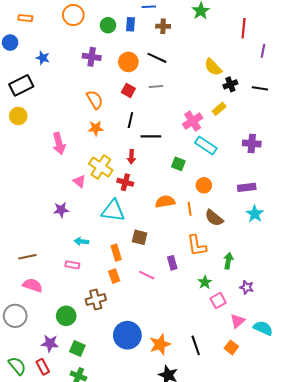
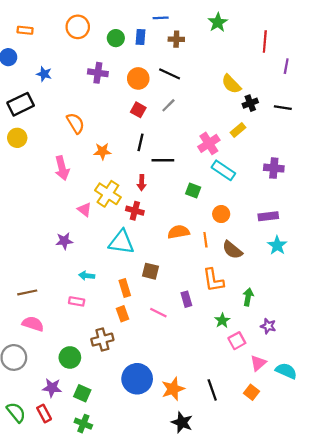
gray line: (156, 86) -> (168, 105), turned -40
orange semicircle: (95, 100) -> (75, 123), moved

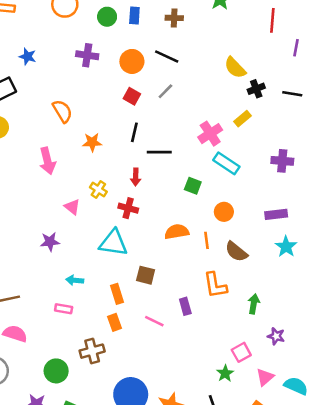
yellow cross: (108, 194) -> (98, 189), size x0.6
green star: (222, 320) -> (225, 373), moved

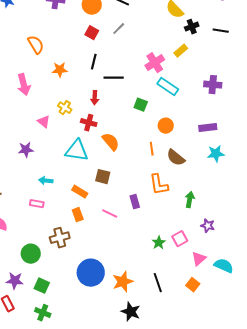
orange semicircle: (177, 232) -> (111, 142), moved, turned 60
cyan star: (286, 247) -> (216, 154), turned 30
orange rectangle: (117, 294) -> (80, 192), turned -42
green star: (225, 373) -> (159, 243), moved

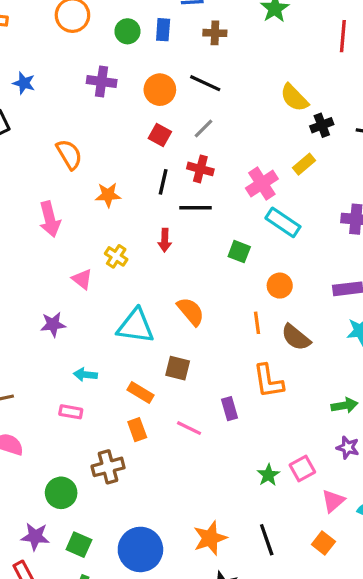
red cross: (89, 123) -> (200, 169), moved
green arrow: (190, 200) -> (344, 405), moved, turned 70
blue circle: (91, 273) -> (140, 549), moved

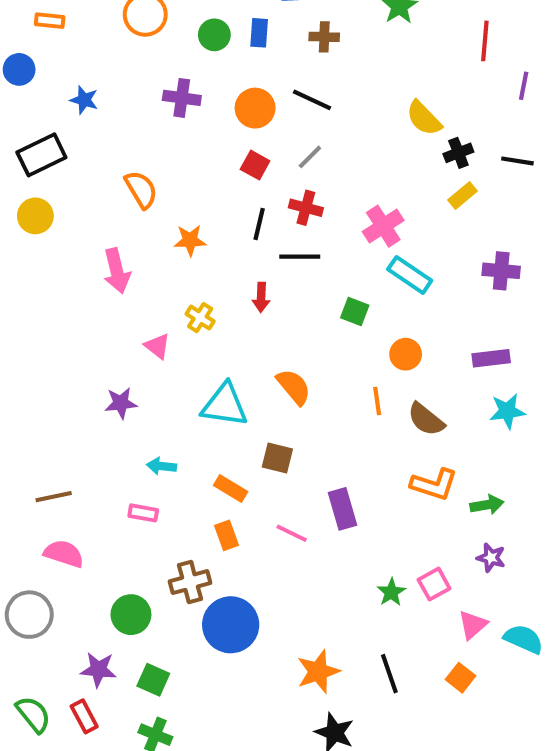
yellow rectangle: (304, 164) -> (463, 196), moved
orange L-shape: (268, 381) -> (434, 484), moved, turned -63
purple rectangle: (229, 409) -> (343, 509), size x1.4
blue circle: (140, 549) -> (231, 625), moved

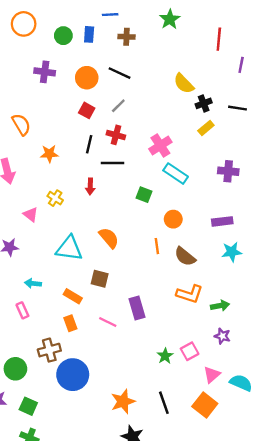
pink rectangle: (143, 513) -> (22, 310), turned 56
orange square: (461, 678) -> (205, 405), size x1.5

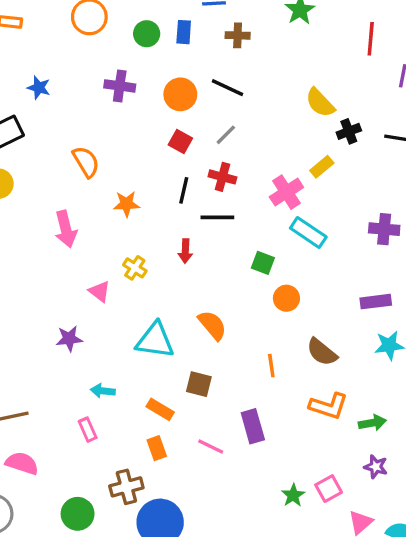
yellow rectangle: (206, 128) -> (322, 167), moved
orange circle: (173, 219) -> (286, 298), moved
orange line: (157, 246) -> (271, 366), moved

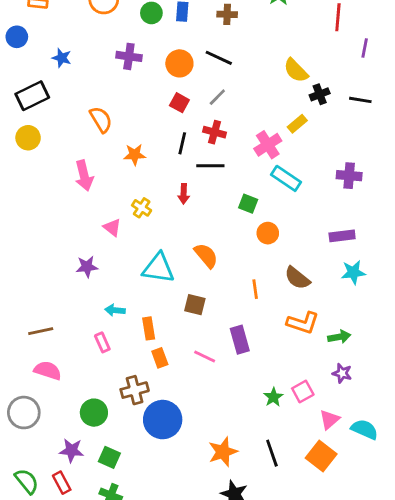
orange rectangle: (160, 409) -> (149, 328), moved, turned 50

